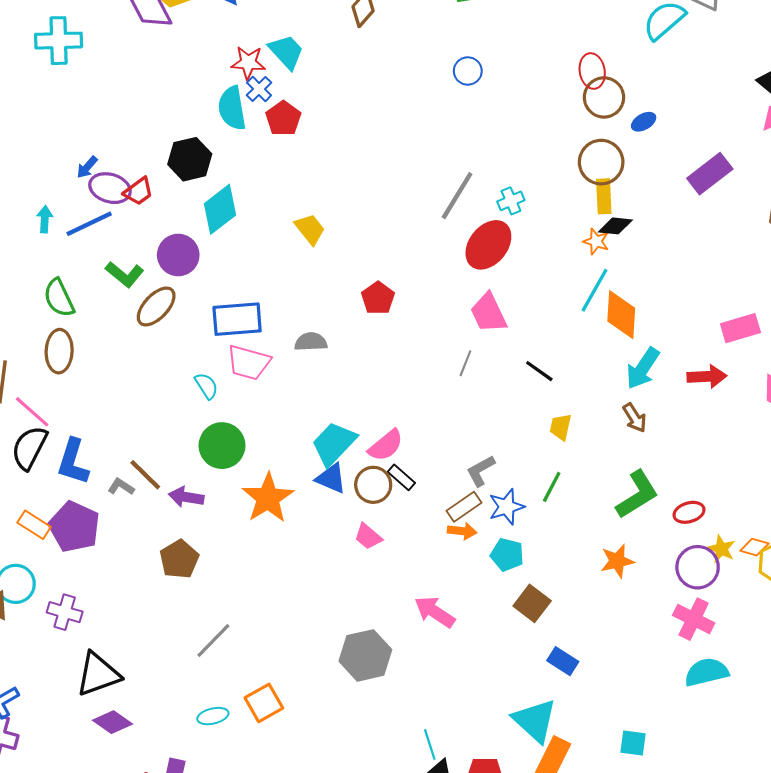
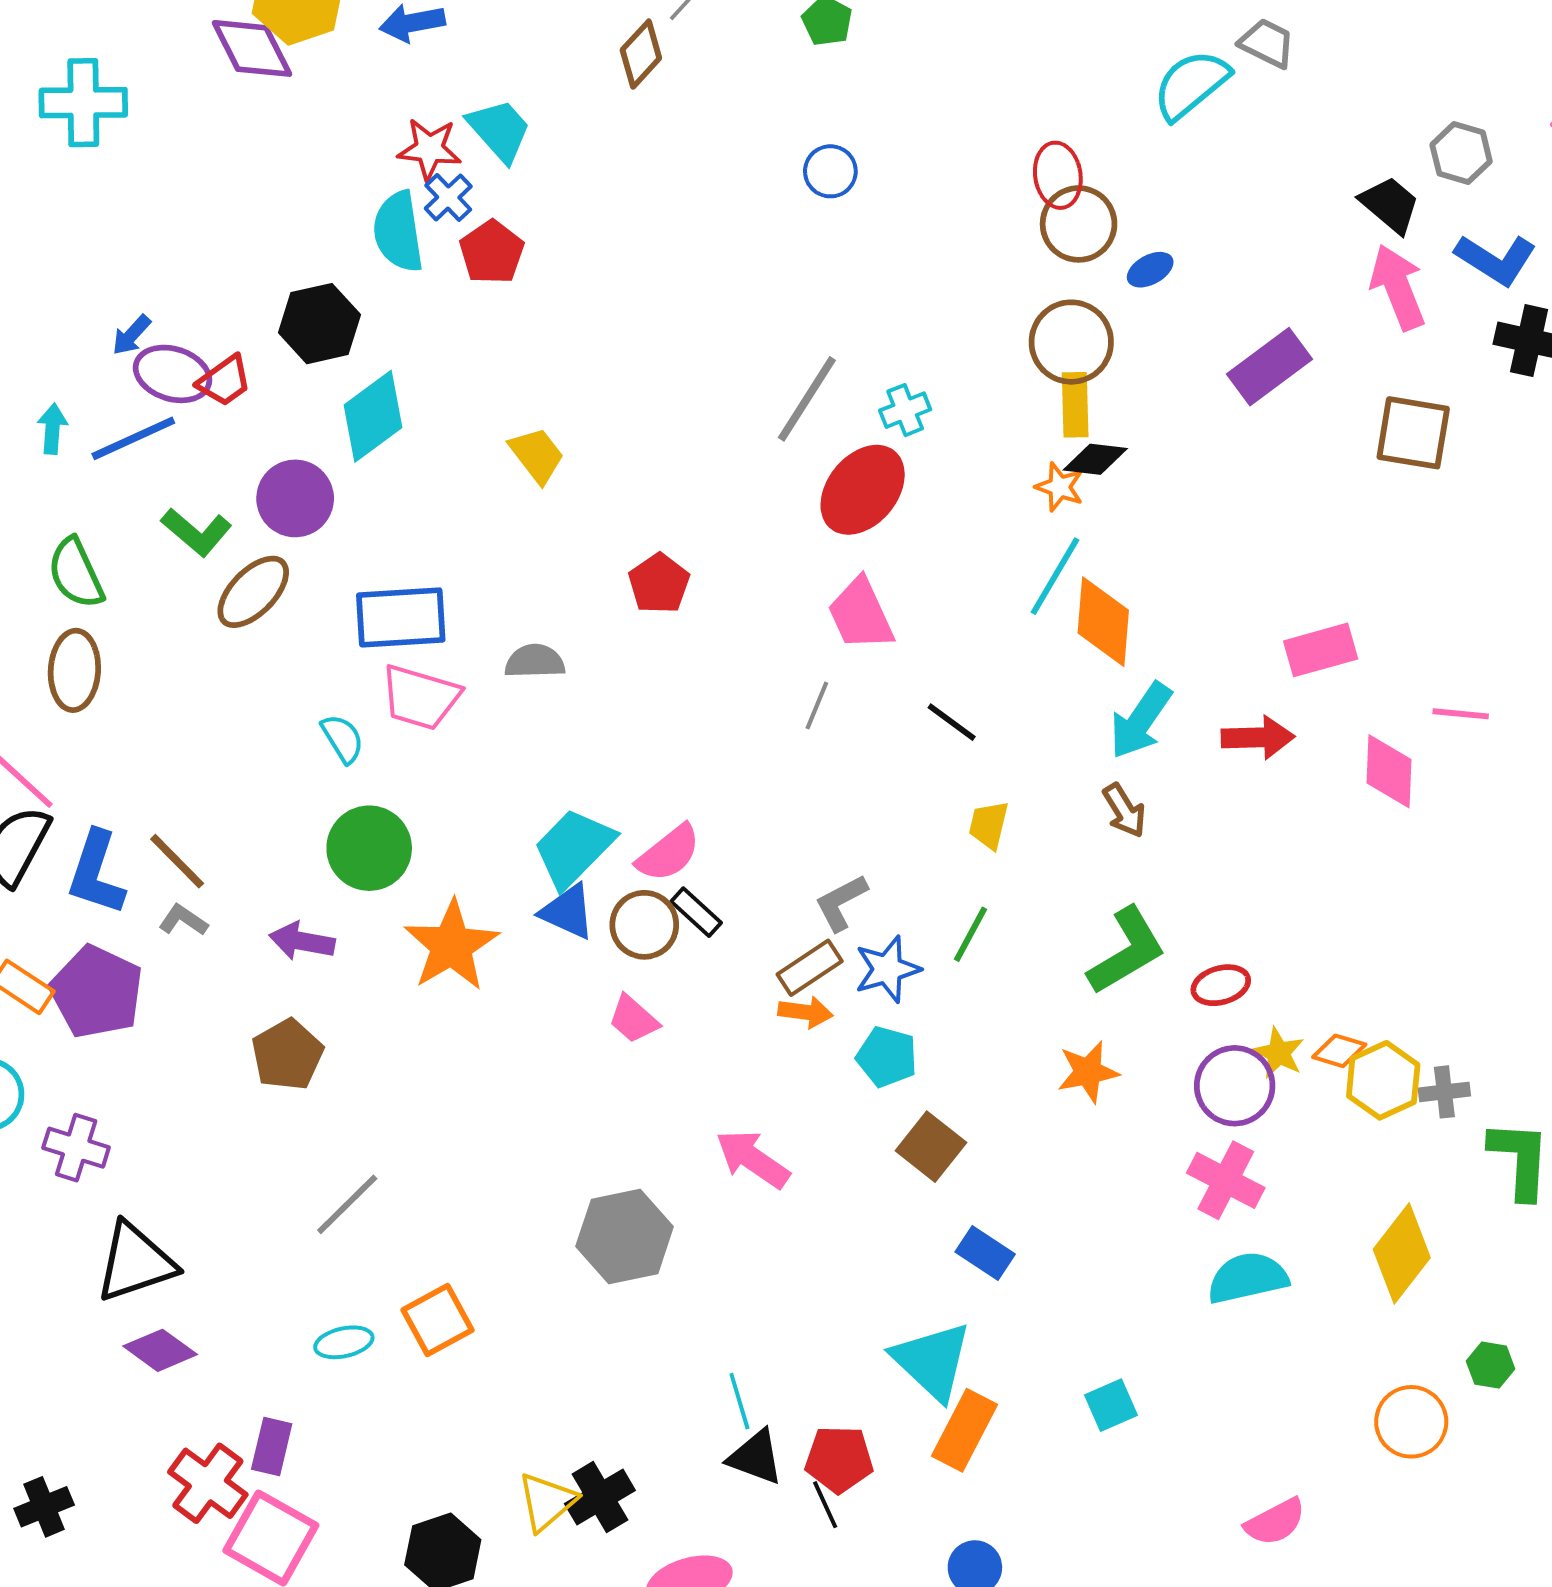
brown line: (145, 475) -> (177, 861), moved
cyan square: (633, 743) -> (1111, 1405), turned -32

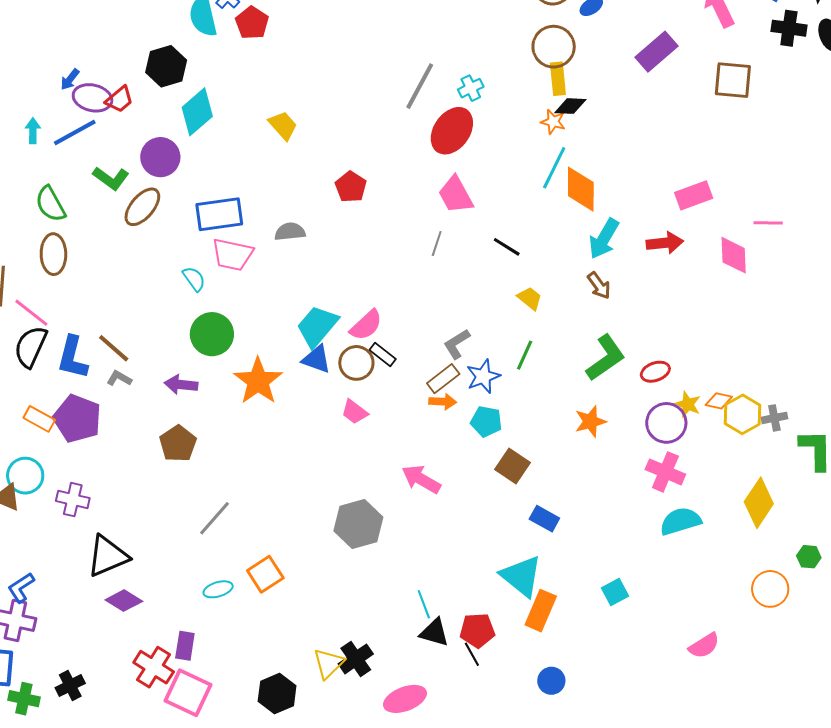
yellow trapezoid: (989, 825) -> (530, 298), turned 120

